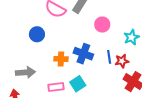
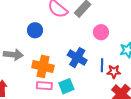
orange cross: (61, 59) -> (43, 67), moved, size x1.5
gray arrow: (25, 72) -> (13, 55), moved

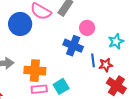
blue circle: (35, 30) -> (20, 24), moved, size x1.5
blue cross: (77, 58) -> (73, 46), moved

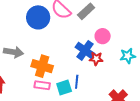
blue line: (93, 60) -> (77, 82), moved
red star: (106, 65) -> (96, 59), moved

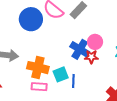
pink circle: (103, 36) -> (95, 42), moved
cyan square: (64, 87) -> (61, 74), moved

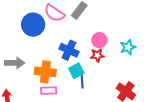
blue cross: (80, 49) -> (69, 50), moved
cyan square: (61, 74) -> (76, 71), moved

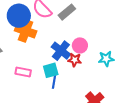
blue cross: (69, 50) -> (61, 51), moved
orange cross: (45, 72) -> (26, 31), moved
pink rectangle: (49, 91) -> (23, 72), moved

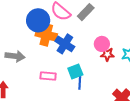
blue cross: (61, 51) -> (65, 44), moved
red star: (75, 60) -> (107, 54), moved

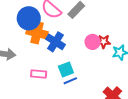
red star: (107, 54) -> (104, 42), moved
blue line: (80, 83) -> (70, 81), turned 64

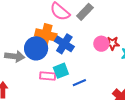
blue circle: (29, 18) -> (36, 48), moved
cyan square: (66, 69) -> (61, 71), moved

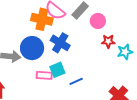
orange cross: (46, 35) -> (42, 19), moved
pink circle: (101, 44) -> (98, 21), moved

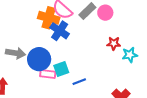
pink circle: (98, 21) -> (105, 13), moved
blue cross: (60, 43) -> (60, 31), moved
blue circle: (32, 48) -> (39, 59), moved

